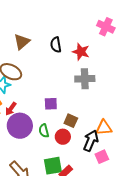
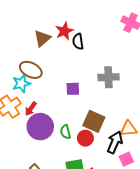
red star: (81, 52) -> (64, 31), moved, turned 30
purple square: (51, 104) -> (73, 89), moved
brown square: (71, 121) -> (94, 121), size x1.5

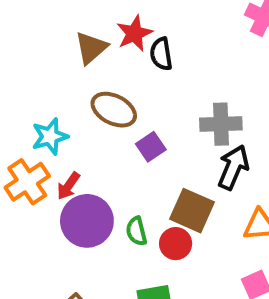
brown ellipse: (31, 70) -> (114, 110), moved
purple square: (73, 89) -> (151, 147), turned -32
black arrow: (115, 142) -> (233, 167), moved

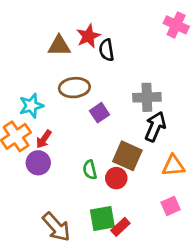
brown triangle: (91, 48) -> (59, 46), turned 40
brown ellipse: (114, 110) -> (74, 88), turned -32
purple circle: (87, 221) -> (38, 163), moved, size x0.7

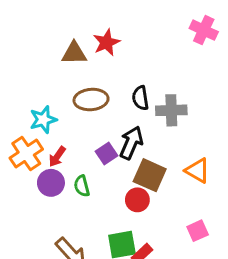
black semicircle: (107, 50) -> (140, 98), moved
purple square: (100, 113) -> (106, 154), moved
black arrow: (155, 127) -> (131, 143), moved
orange triangle: (173, 166) -> (198, 171), moved, turned 35
green semicircle: (90, 170) -> (82, 186), moved

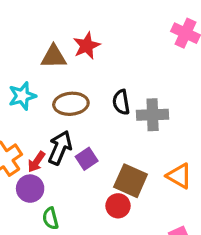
cyan star: (43, 120) -> (22, 96), moved
black arrow: (131, 143) -> (60, 148), moved
green semicircle: (82, 186) -> (51, 218), moved

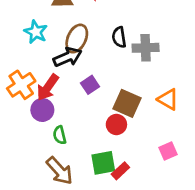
cyan star: (22, 96) -> (36, 32), turned -30
brown ellipse: (71, 104) -> (77, 39), turned -60
black arrow: (60, 148) -> (67, 57), moved, turned 44
red arrow: (36, 162) -> (48, 87), size x1.5

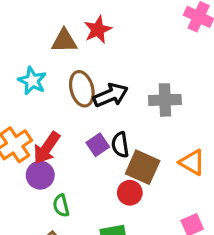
black semicircle: (119, 37) -> (120, 145), moved
brown ellipse: (77, 39) -> (82, 89), turned -40
black arrow: (67, 57) -> (111, 95), moved

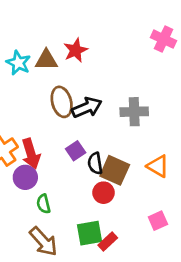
cyan star: (32, 81) -> (18, 63), moved
black semicircle: (120, 145) -> (95, 163), moved
red arrow: (47, 148) -> (31, 154), turned -52

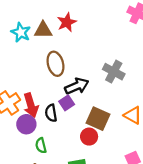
black arrow: (87, 108) -> (77, 86), moved
gray cross: (134, 112) -> (114, 72), turned 30
black semicircle: (95, 163) -> (51, 113), moved

